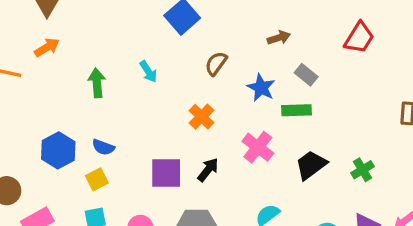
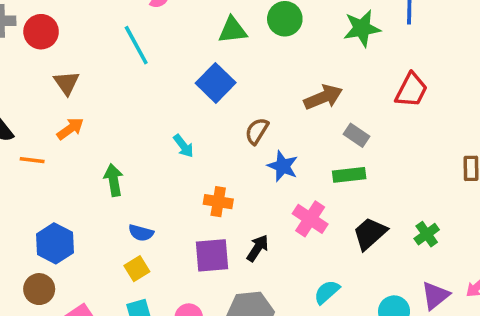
brown arrow: (279, 38) -> (323, 97), size x1.5
green arrow: (97, 83) -> (114, 180), moved
blue star: (261, 88) -> (283, 166), moved
orange cross: (202, 117) -> (218, 202), moved, turned -30
blue hexagon: (58, 150) -> (55, 243), moved

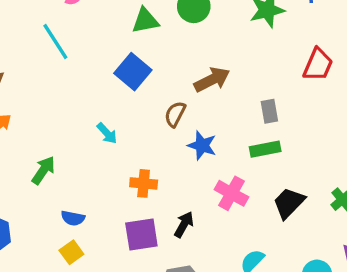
brown arrow: (323, 97) -> (212, 80), moved
gray rectangle: (356, 135) -> (269, 111), turned 50
green arrow: (114, 180) -> (43, 170), turned 48

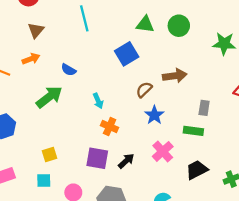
cyan arrow: (107, 133) -> (98, 101), moved
green arrow: (43, 170) -> (49, 97), size x1.4
blue semicircle: (73, 218) -> (69, 70), moved

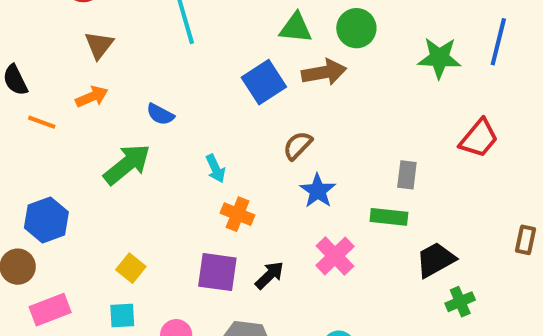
brown arrow: (175, 76) -> (324, 72), moved
yellow square: (49, 154) -> (131, 268), turned -32
black trapezoid: (197, 170) -> (436, 260), moved

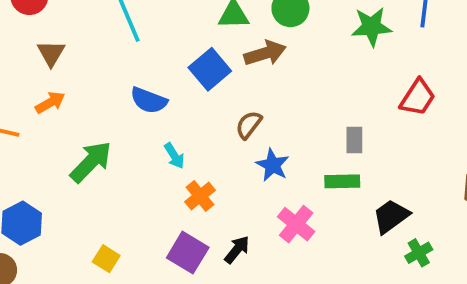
blue semicircle: (160, 114) -> (149, 100), moved, size x1.4
orange cross: (238, 214) -> (200, 196), turned 36
purple square: (217, 272) -> (188, 253), turned 30

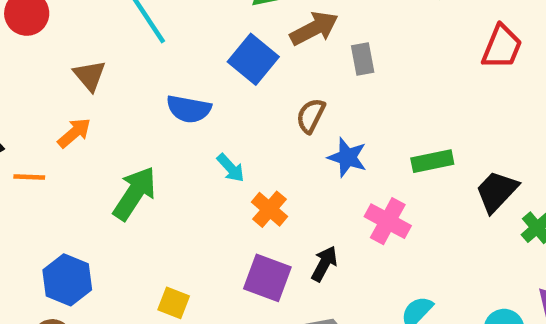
brown triangle: (51, 53) -> (90, 76), moved
gray rectangle: (354, 140) -> (363, 59), moved

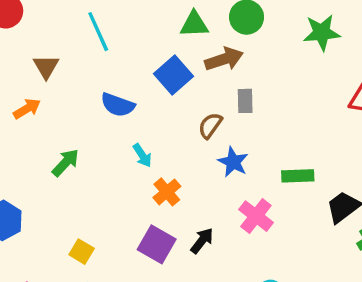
gray rectangle: (363, 59) -> (245, 101), moved
green arrow: (135, 193) -> (66, 163), size x0.7

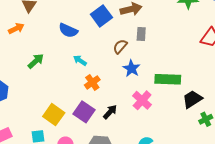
cyan arrow: (142, 155) -> (80, 60), turned 152
green rectangle: (298, 176) -> (168, 79), size x1.4
yellow square: (82, 252) -> (54, 115), moved, size x1.5

